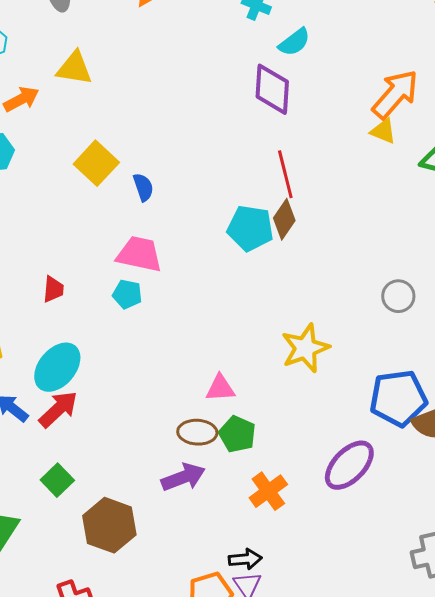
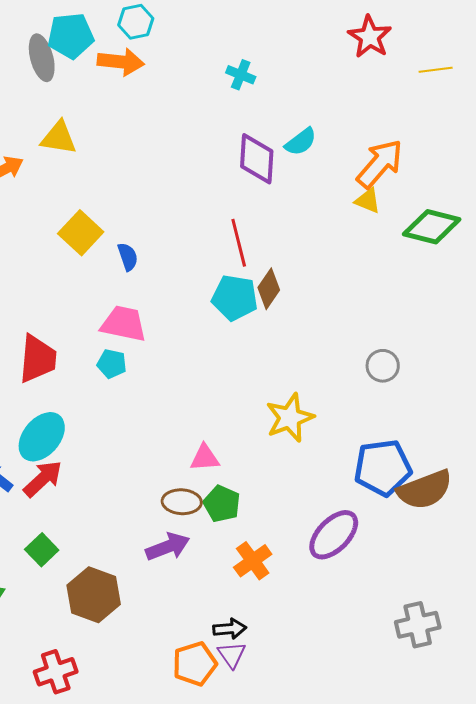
cyan semicircle: (294, 42) -> (301, 142), moved
red line: (285, 174) -> (239, 243), moved
red trapezoid: (53, 289) -> (38, 359), size x1.8

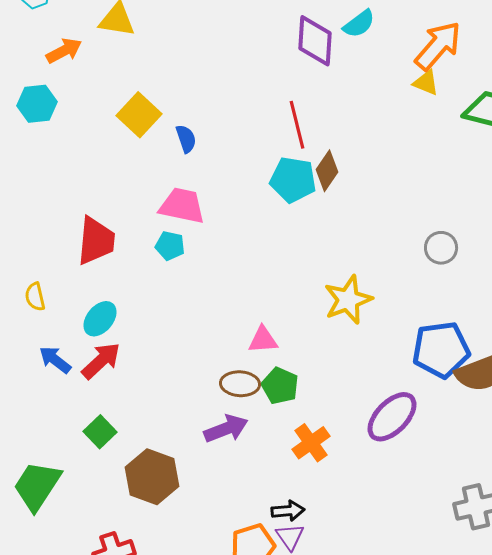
cyan ellipse: (42, 437) -> (100, 319), size x0.7

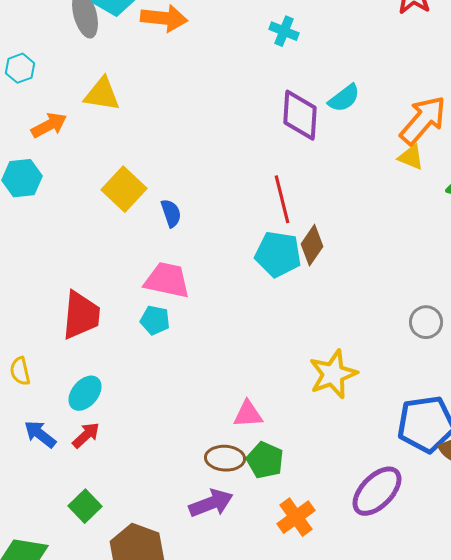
red arrow: (101, 361) -> (86, 435), size x0.7

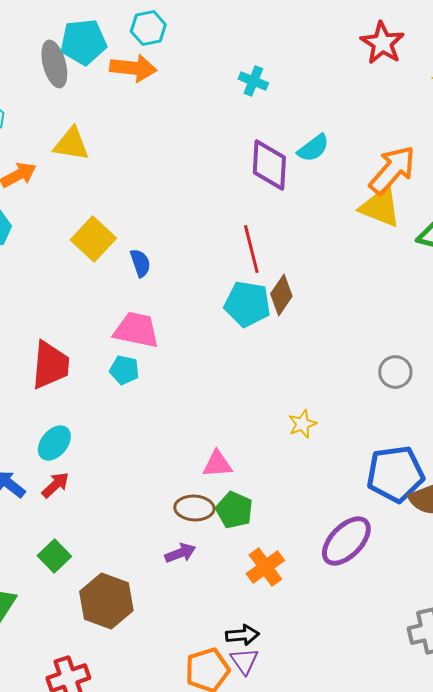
yellow triangle: (411, 157) -> (380, 207), size x1.6
yellow star: (333, 374) -> (302, 424), size x0.6
purple arrow: (211, 503) -> (180, 553), size x0.7

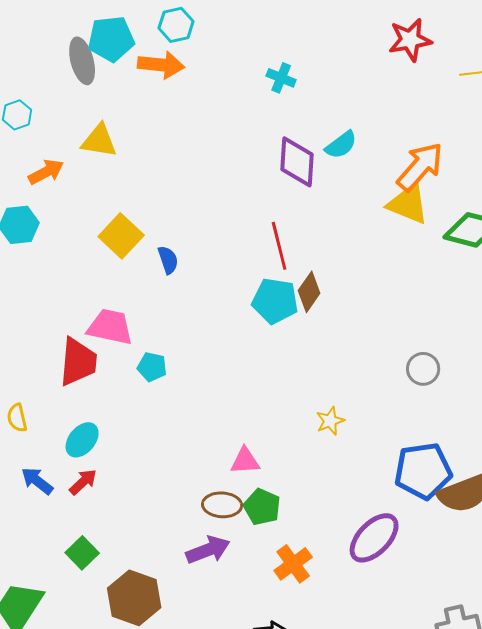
red star: (382, 43) -> (410, 40), turned 30
pink trapezoid: (136, 330) -> (110, 327), moved
purple arrow: (180, 553) -> (208, 550), size x1.4

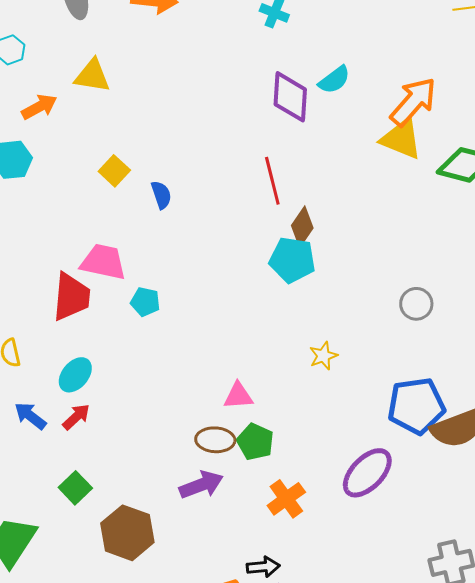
yellow square: (121, 236) -> (114, 171), size x0.7
cyan pentagon: (275, 301) -> (292, 260), moved

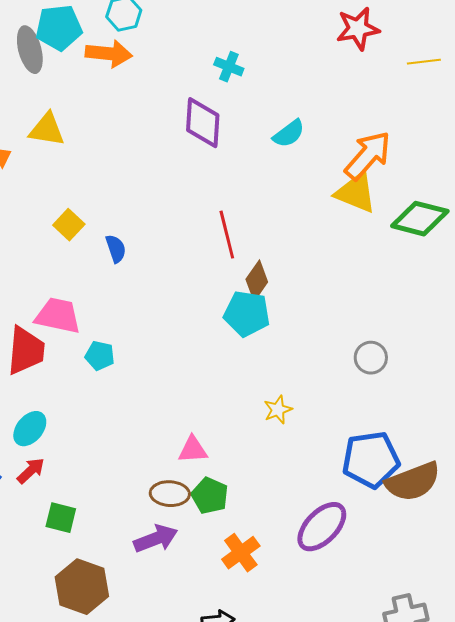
purple diamond: (290, 97) -> (203, 123), moved
green square: (75, 488) -> (61, 518), moved, turned -32

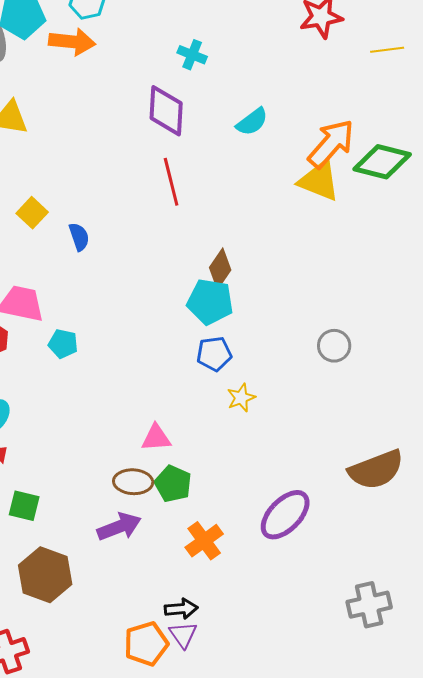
green diamond: (420, 219) -> (382, 162), moved
red line: (227, 235) -> (171, 182), moved
blue pentagon: (371, 460) -> (214, 354), moved, size x0.6

